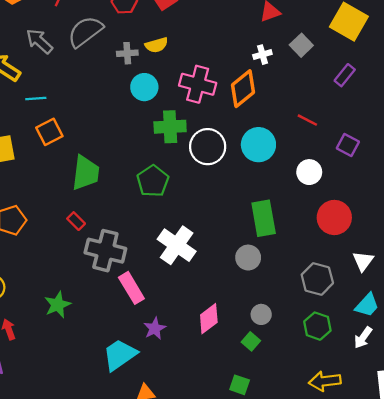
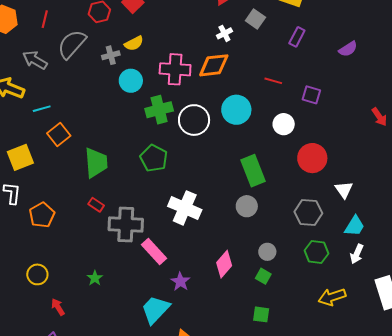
orange diamond: (243, 89) -> (214, 65), turned 44
green star: (58, 305) -> (95, 278), size x0.7

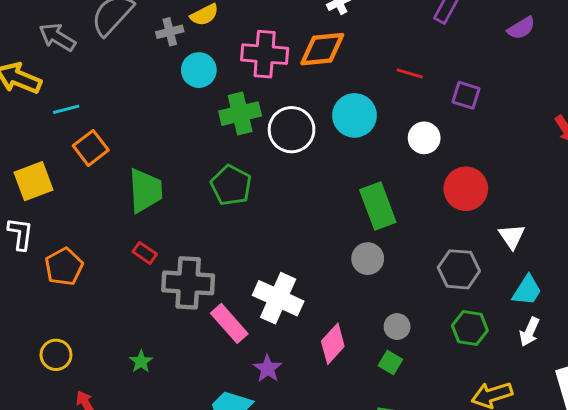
white cross: (185, 208) -> (278, 298), moved

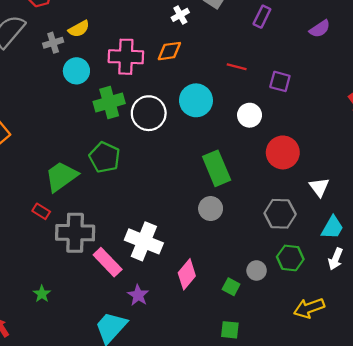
orange diamond: (322, 49) -> (169, 51), size x0.7
green trapezoid: (145, 191) -> (61, 176), moved, turned -120
gray circle: (397, 327) -> (257, 270), moved

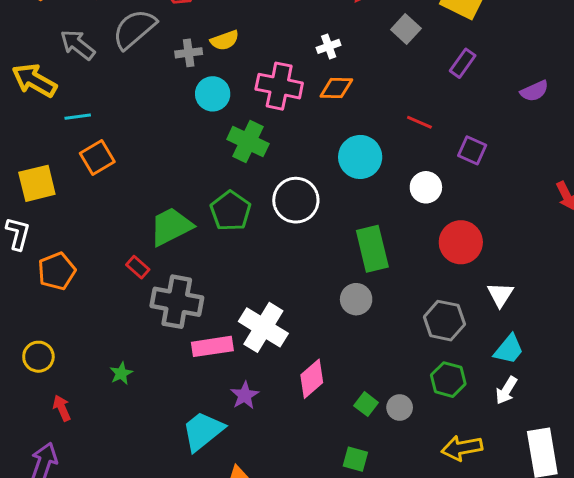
white cross: (180, 15) -> (329, 46), moved
green cross: (109, 103) -> (248, 141), turned 32
white circle: (149, 113) -> (296, 200), moved
pink rectangle: (108, 262) -> (212, 346), turned -64
gray circle: (257, 270) -> (400, 407), moved

